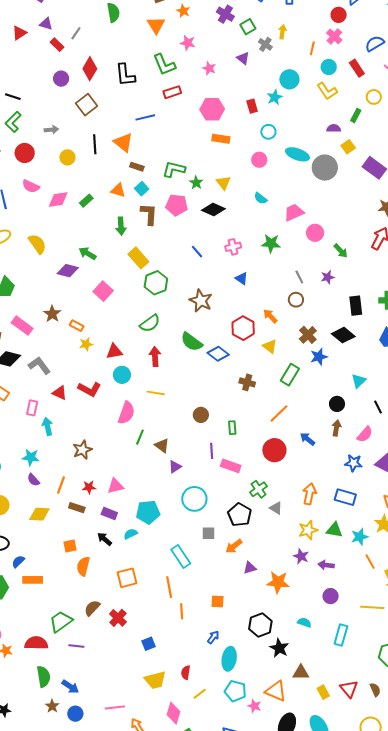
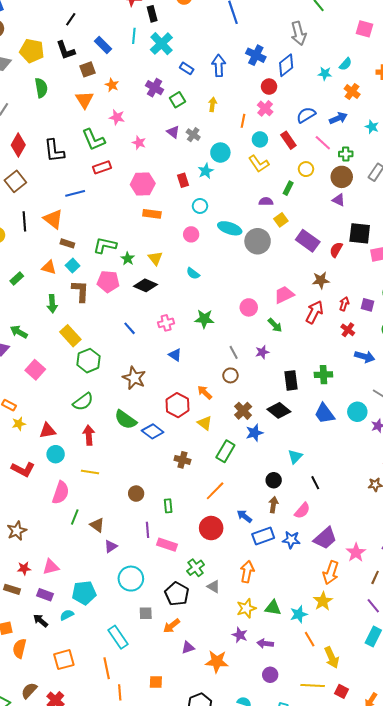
gray cross: (265, 44) -> (193, 135), moved
pink trapezoid: (294, 212) -> (284, 295), moved
blue rectangle: (345, 497) -> (263, 536), moved, turned -35

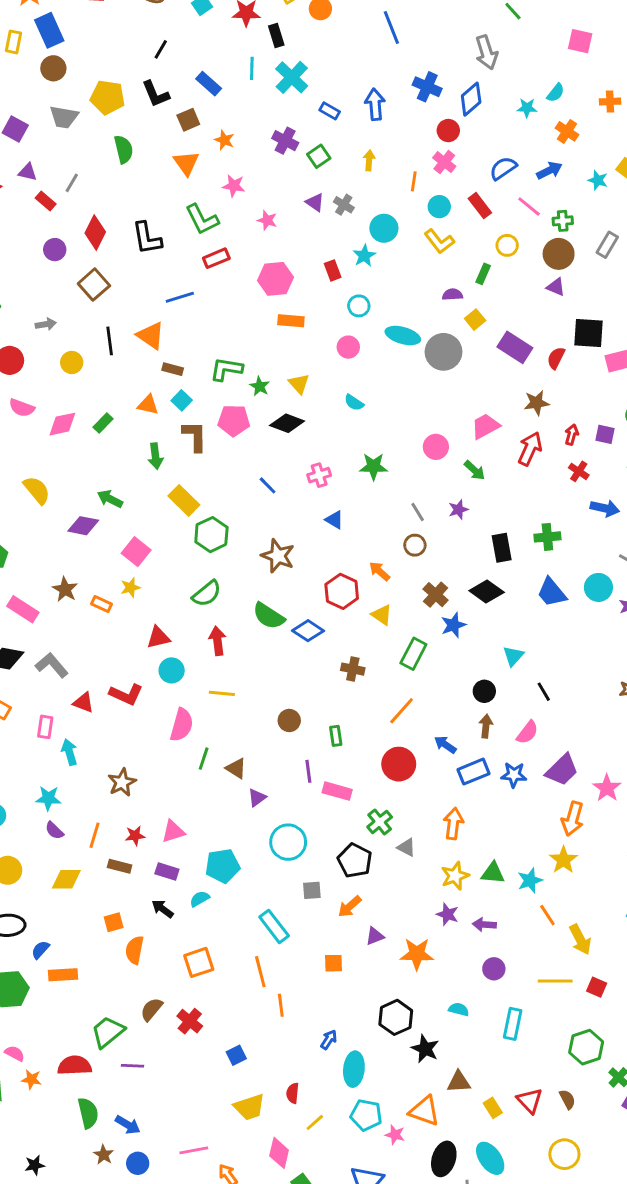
yellow star: (19, 424) -> (130, 587), moved
orange square: (156, 682) -> (333, 963), moved

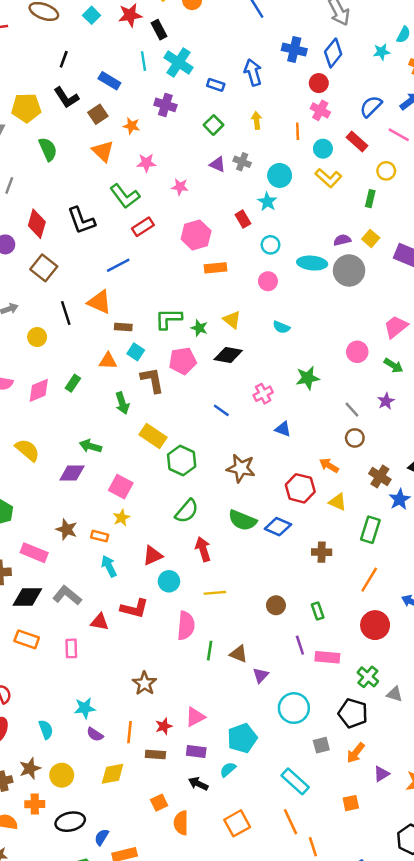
purple cross: (285, 141) -> (165, 105), moved
purple semicircle: (452, 295) -> (342, 240), moved
cyan arrow: (69, 752) -> (109, 566), moved

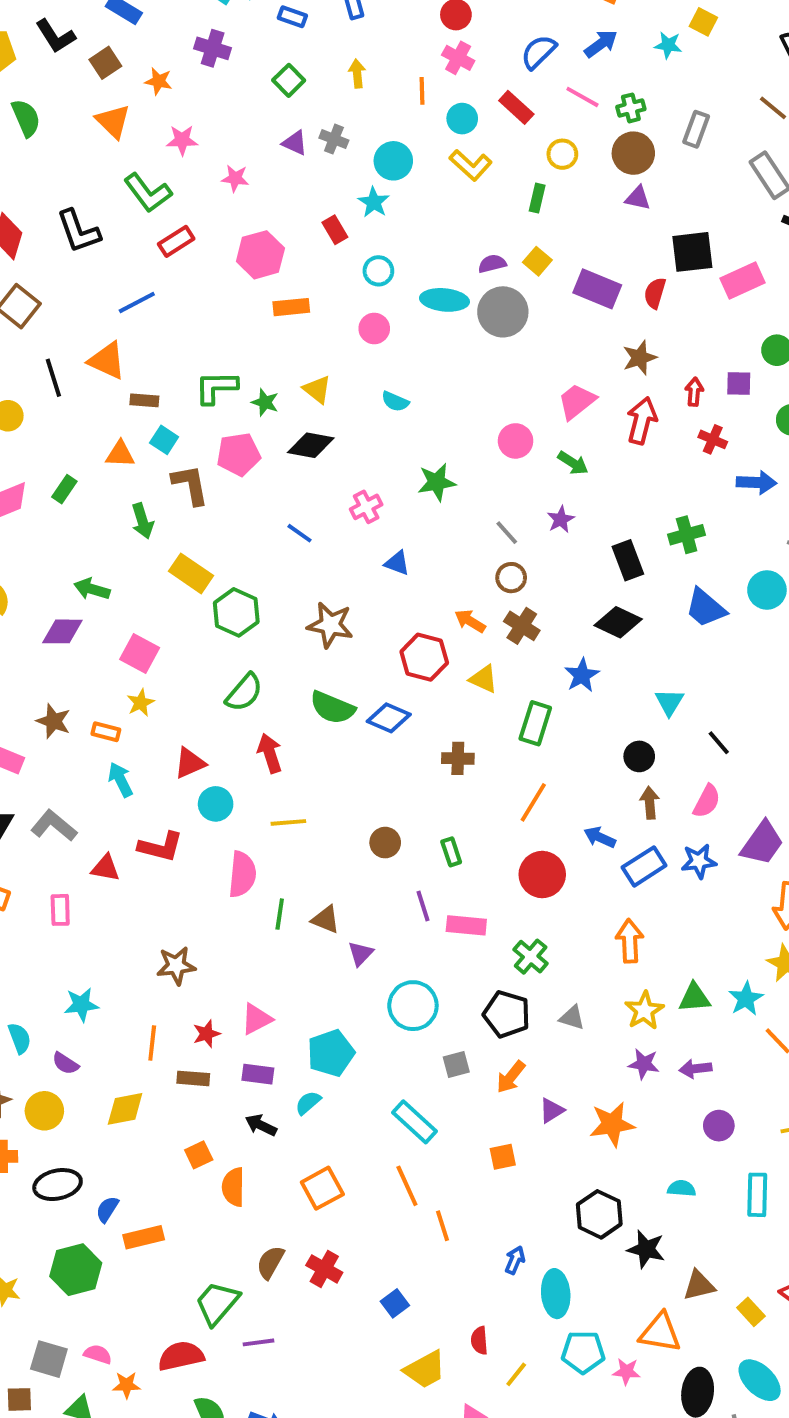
brown cross: (380, 476) -> (522, 626), moved
brown star: (144, 683) -> (176, 966), turned 30
gray triangle: (395, 694) -> (572, 1018), moved
purple semicircle: (95, 734) -> (65, 1063), moved

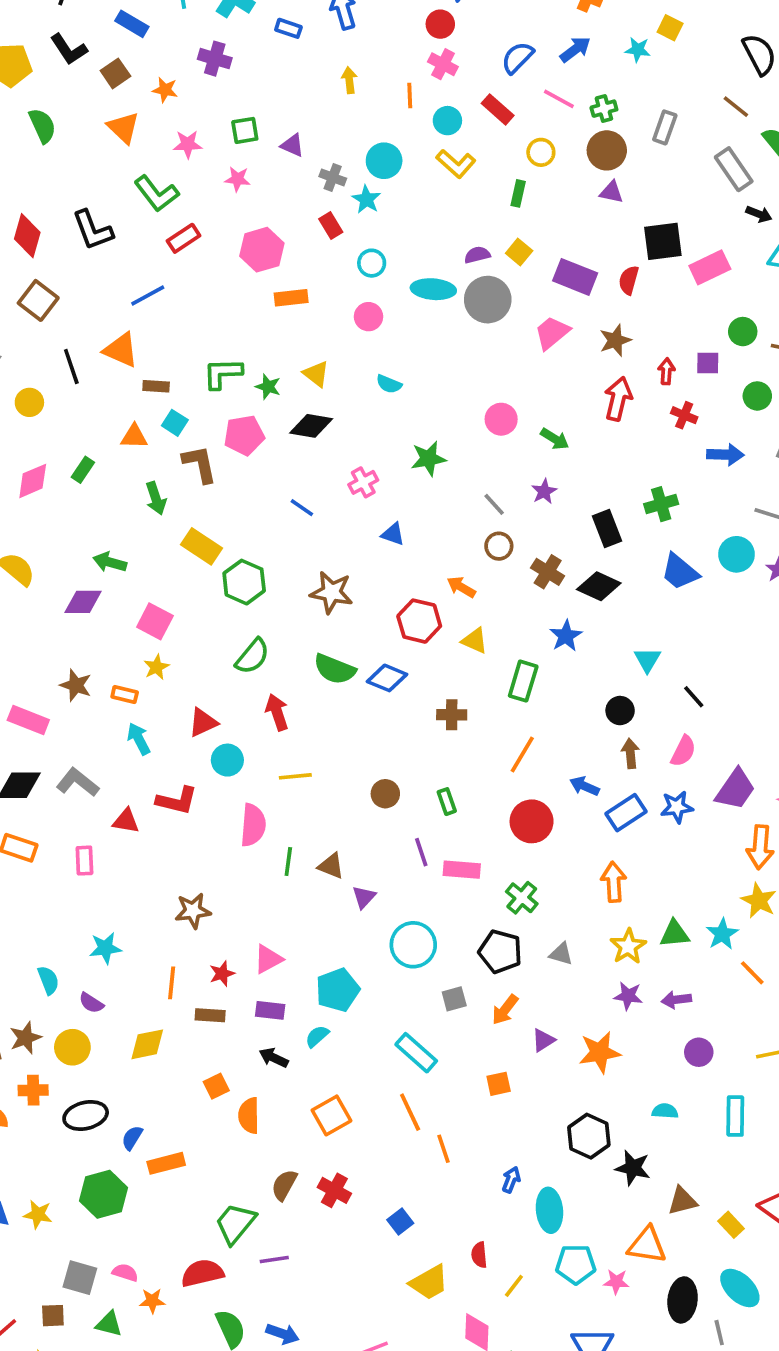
green square: (289, 80) -> (245, 130), moved, turned 36
gray cross: (334, 139) -> (333, 177), moved
pink trapezoid: (577, 401) -> (552, 333), moved
brown cross: (522, 626) -> (548, 572), moved

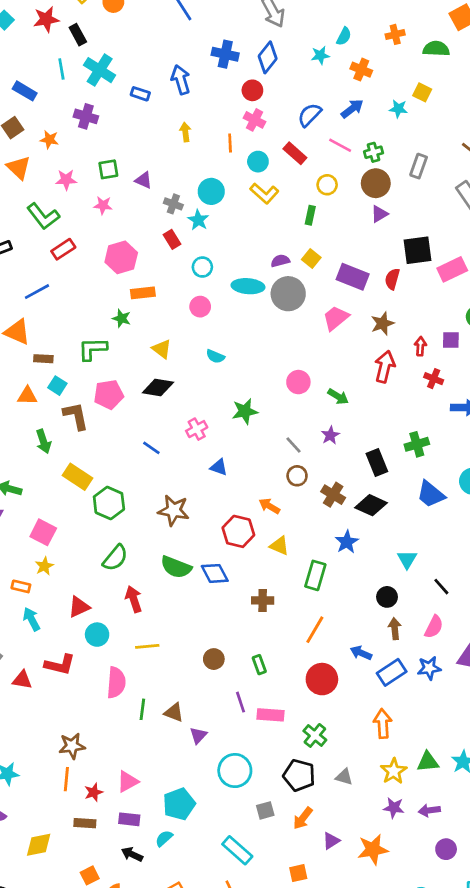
purple triangle: (611, 192) -> (379, 214), turned -42
green star: (268, 387) -> (122, 318), moved
blue diamond: (387, 678) -> (215, 573), turned 40
orange line: (172, 983) -> (66, 779), moved

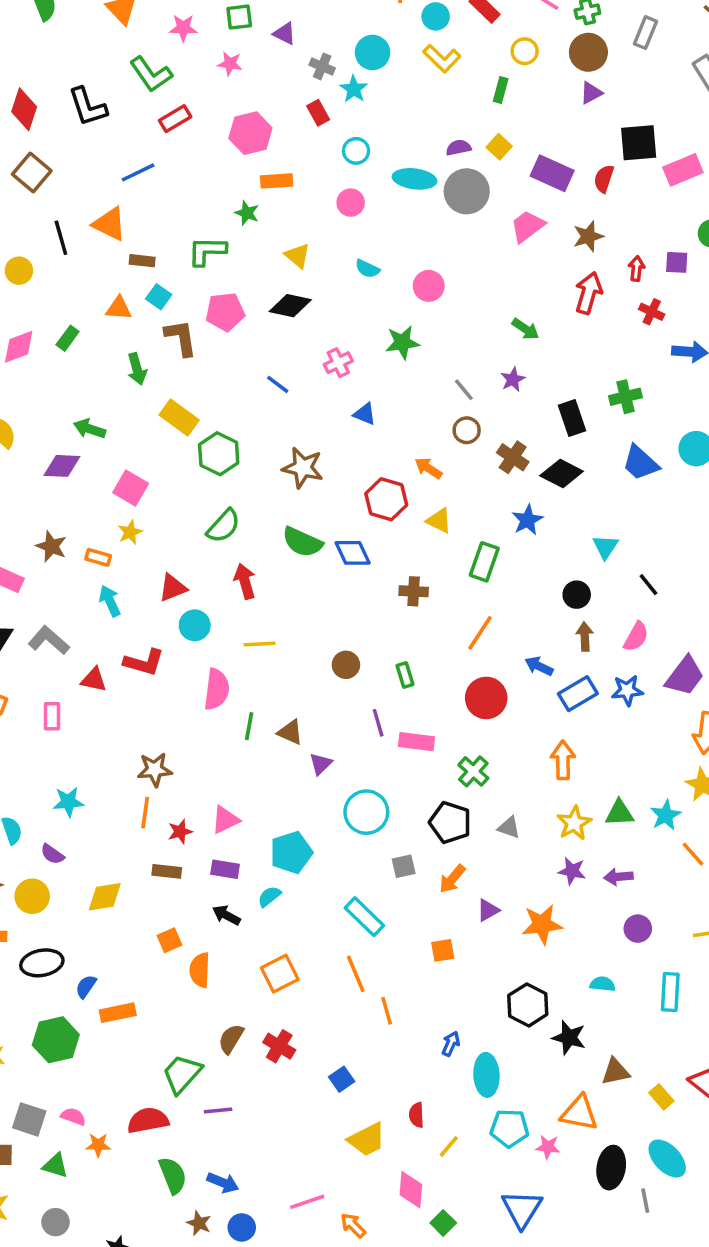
pink circle: (298, 382) -> (429, 286), moved

